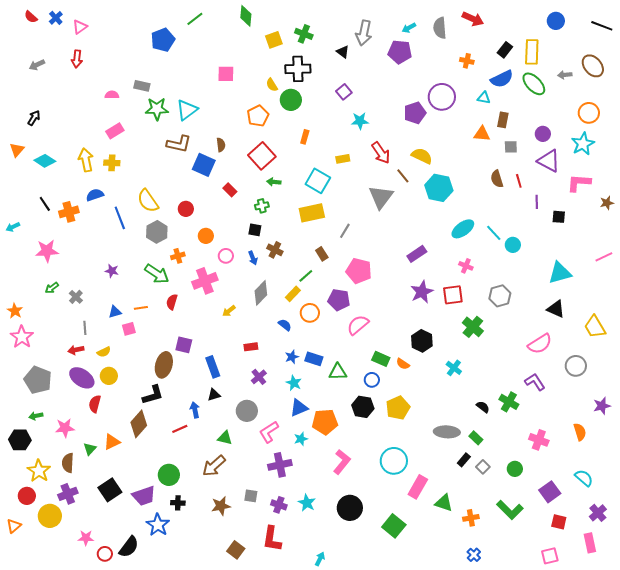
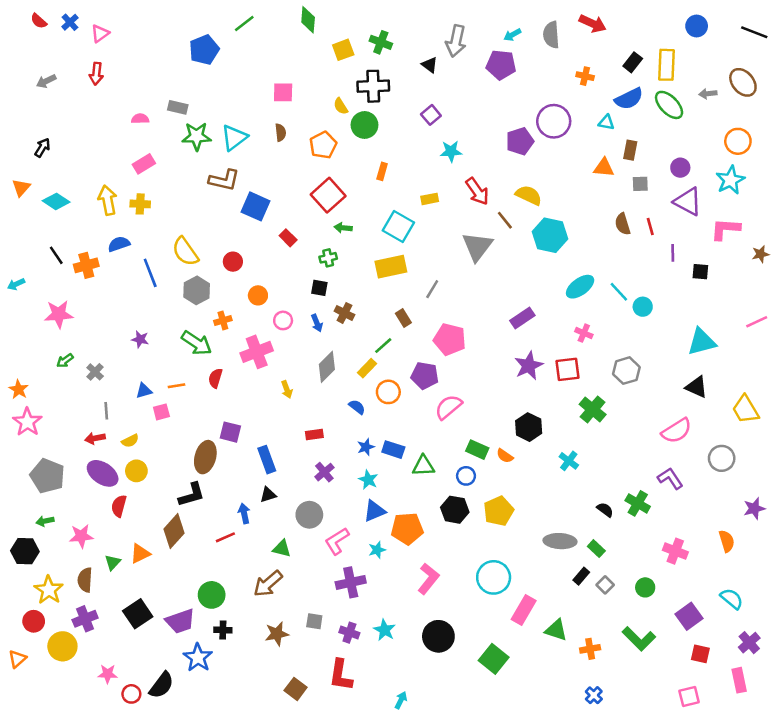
brown semicircle: (221, 145) -> (281, 133), moved
yellow arrow: (229, 311) -> (287, 389), turned -72

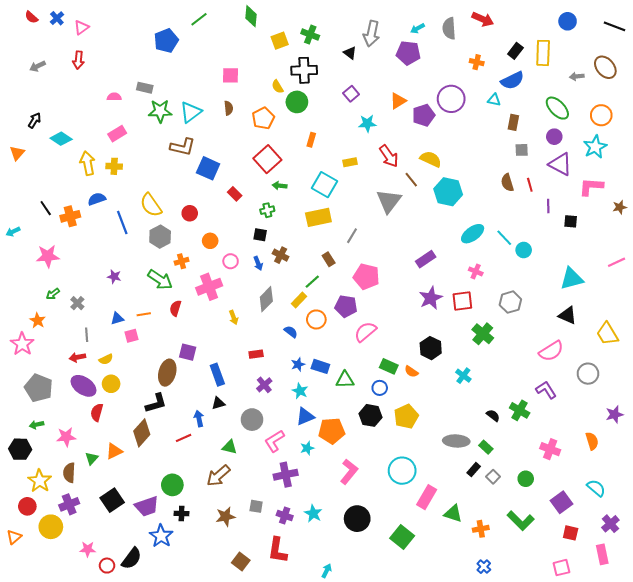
green ellipse: (669, 105) -> (557, 108), moved
orange triangle: (604, 168) -> (398, 101), moved, turned -36
cyan diamond: (56, 201) -> (61, 139), moved
orange star: (19, 389) -> (38, 320), moved

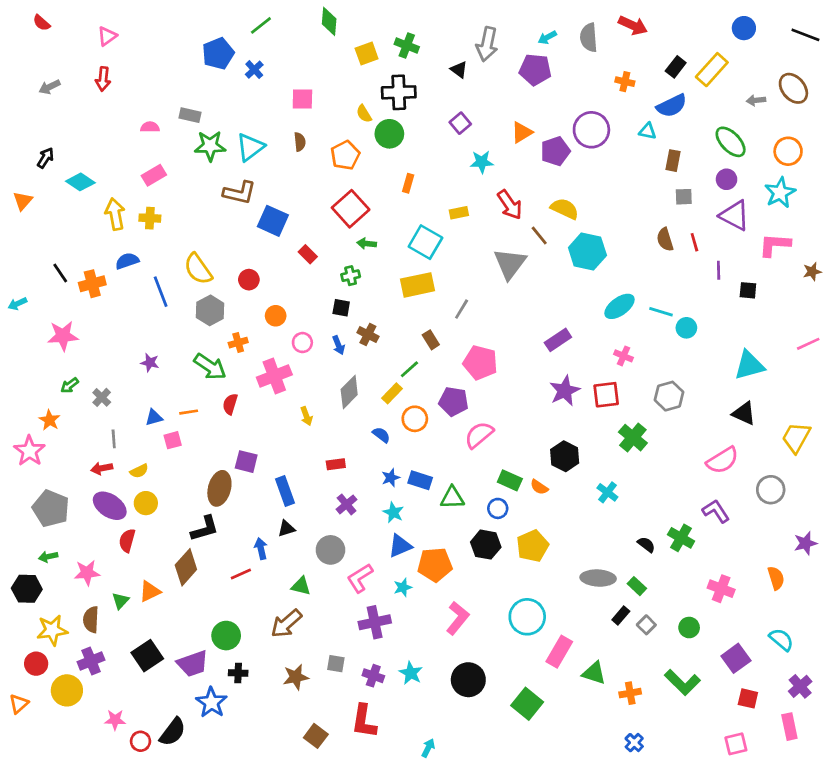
blue cross: (57, 18) -> (254, 70), moved
yellow rectangle: (543, 53) -> (712, 70), turned 40
cyan line: (504, 238) -> (661, 312), turned -30
yellow trapezoid: (607, 334) -> (796, 438), turned 60
yellow star: (40, 481) -> (52, 630), turned 30

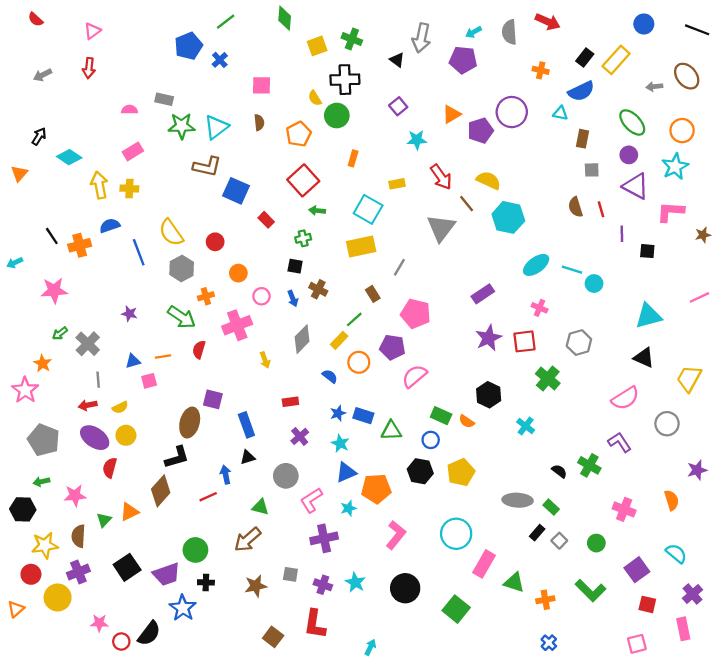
gray cross: (102, 397) -> (88, 344), size x1.5

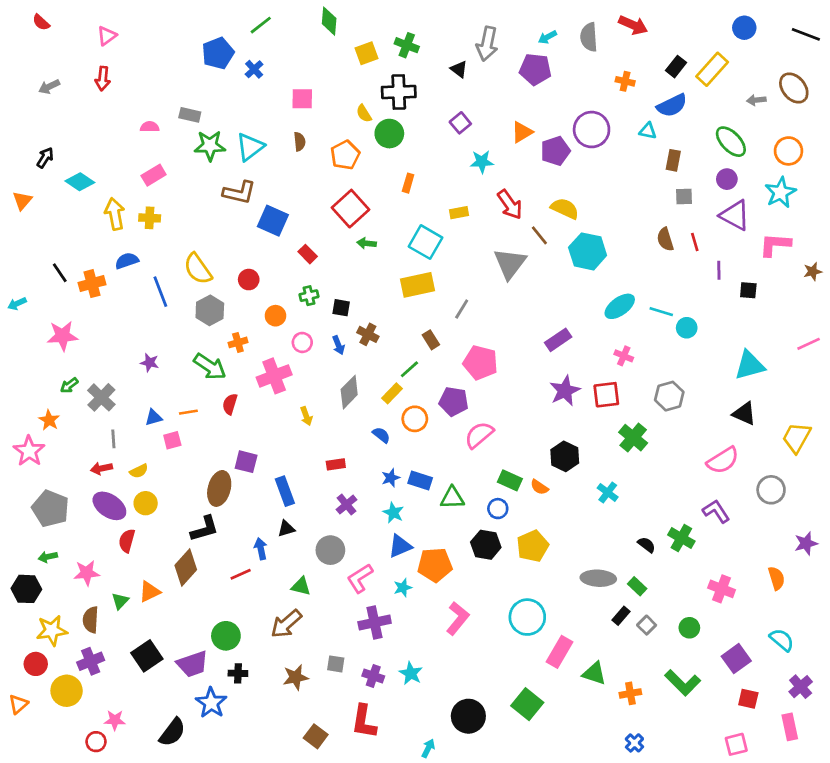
green cross: (303, 238) -> (309, 296), moved
black circle: (405, 588) -> (468, 716), moved
red circle: (121, 642) -> (96, 742), moved

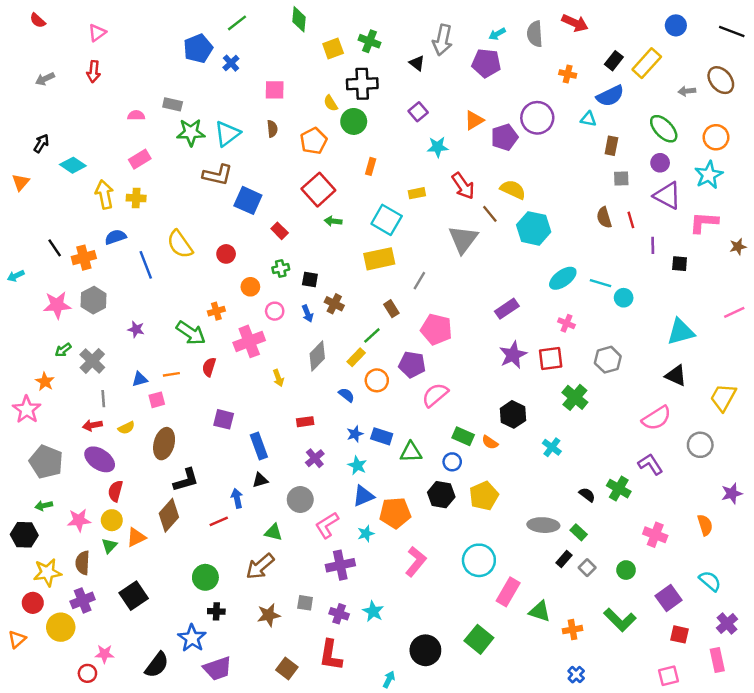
gray hexagon: (210, 310) -> (94, 300), moved
brown ellipse: (219, 488) -> (164, 444), moved
yellow circle: (146, 503) -> (112, 520), moved
purple trapezoid: (192, 664) -> (218, 669), moved

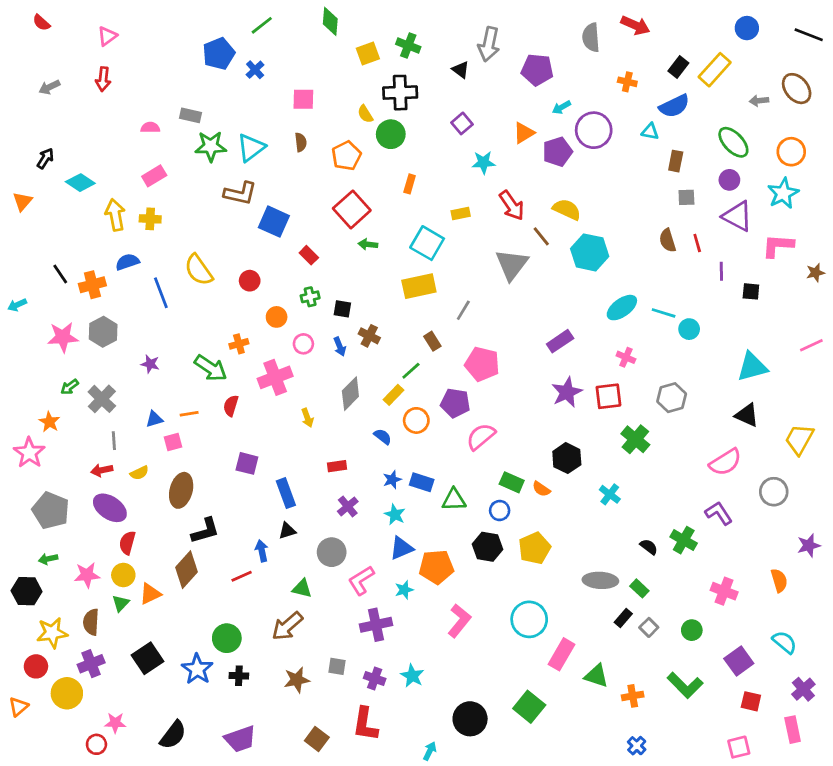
cyan arrow: (497, 34) -> (561, 107), moved
blue star: (192, 638) -> (197, 669), moved

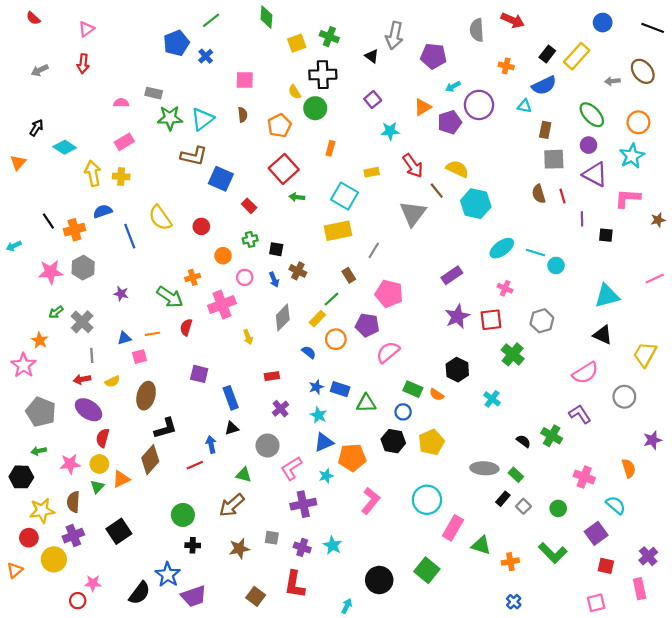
gray square: (686, 197) -> (554, 159), size x1.5
cyan semicircle: (785, 642) -> (616, 505), moved
blue star: (197, 669) -> (168, 575), moved

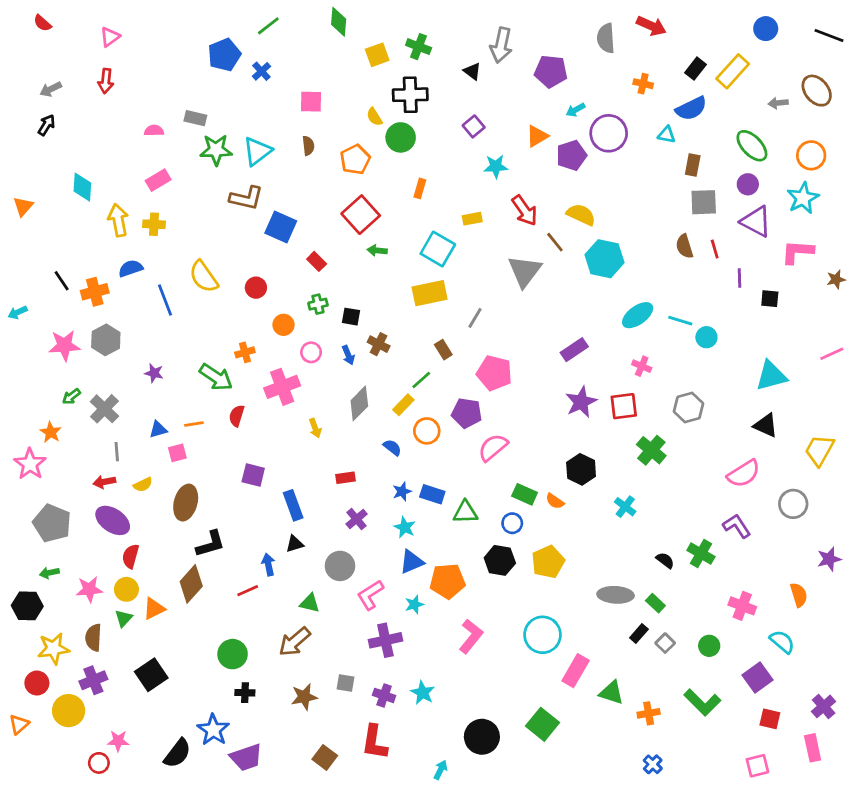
black arrow: (36, 128) -> (47, 125), moved
cyan diamond: (65, 147) -> (82, 187), turned 60

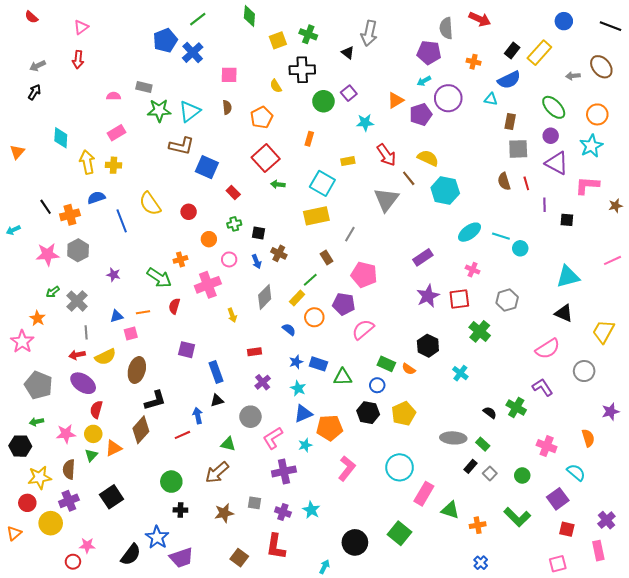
blue cross: (261, 71) -> (193, 53), size x1.5
purple pentagon: (551, 71) -> (429, 53), moved
green circle: (401, 137) -> (323, 101), moved
yellow semicircle: (143, 485) -> (105, 357), size x1.5

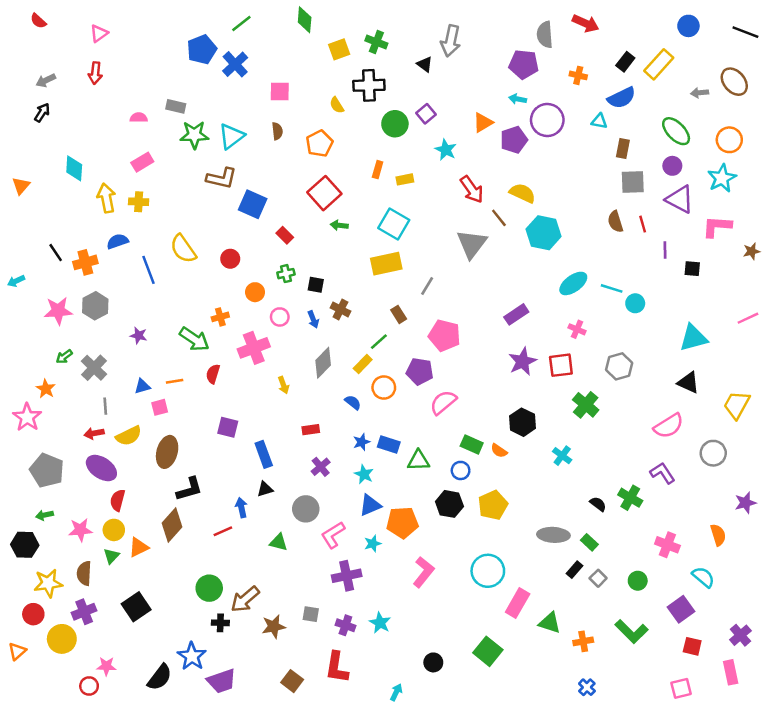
cyan arrow: (424, 81) -> (518, 99), turned 40
cyan star: (365, 123) -> (446, 150), turned 30
yellow rectangle: (348, 161) -> (405, 179), moved
brown arrow: (217, 472) -> (245, 599), moved
black circle: (355, 542) -> (433, 662), size x0.6

